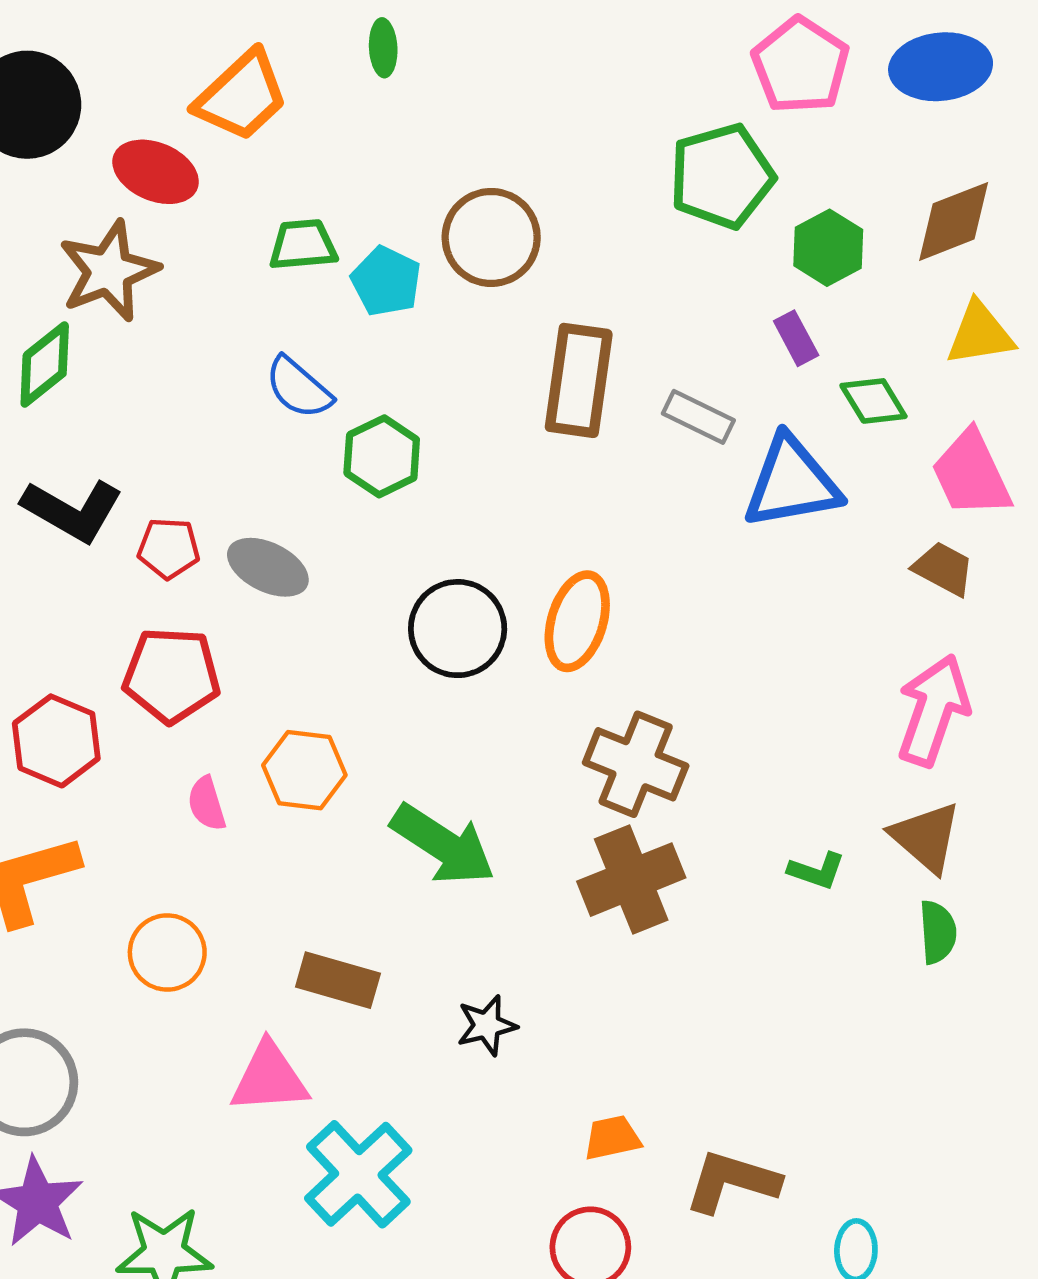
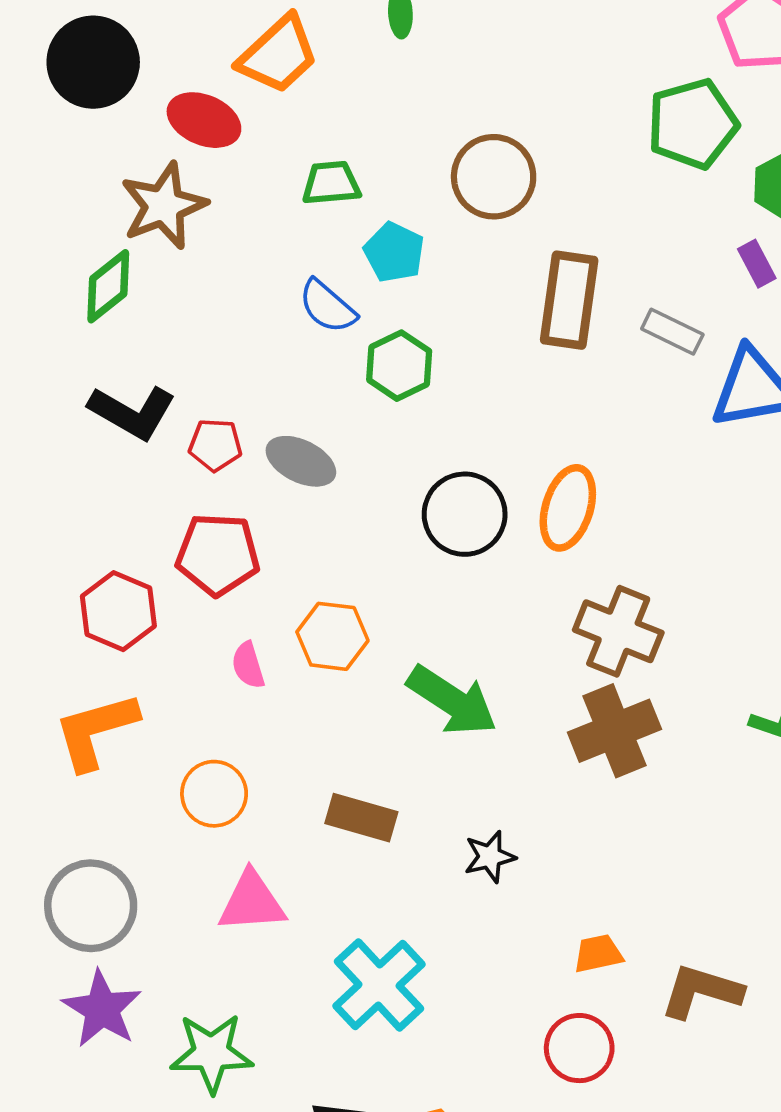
cyan pentagon: (386, 281) -> (394, 252), moved
pink triangle: (269, 1078) -> (252, 902), moved

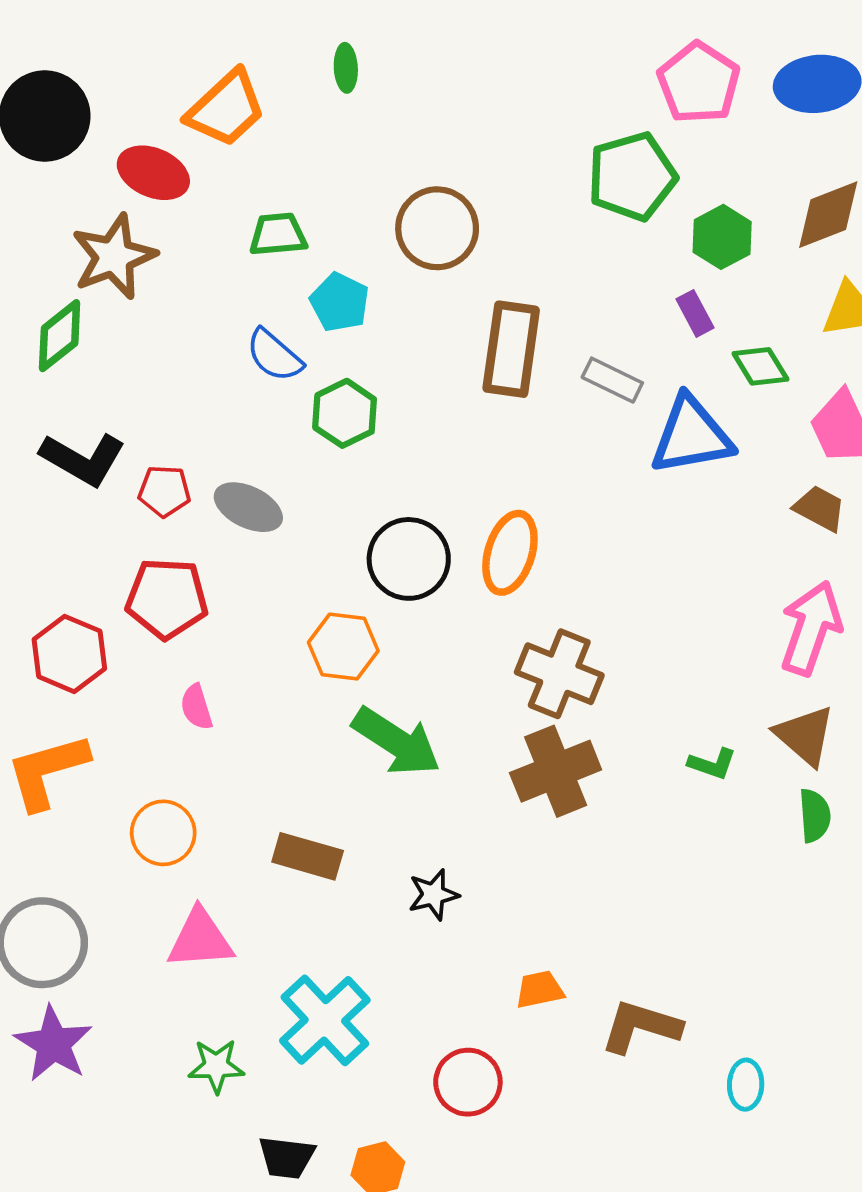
orange hexagon: (332, 636) -> (343, 647), moved
red circle: (579, 1048) -> (468, 1082), moved
green star: (212, 1053) -> (216, 1066), moved, size x0.7

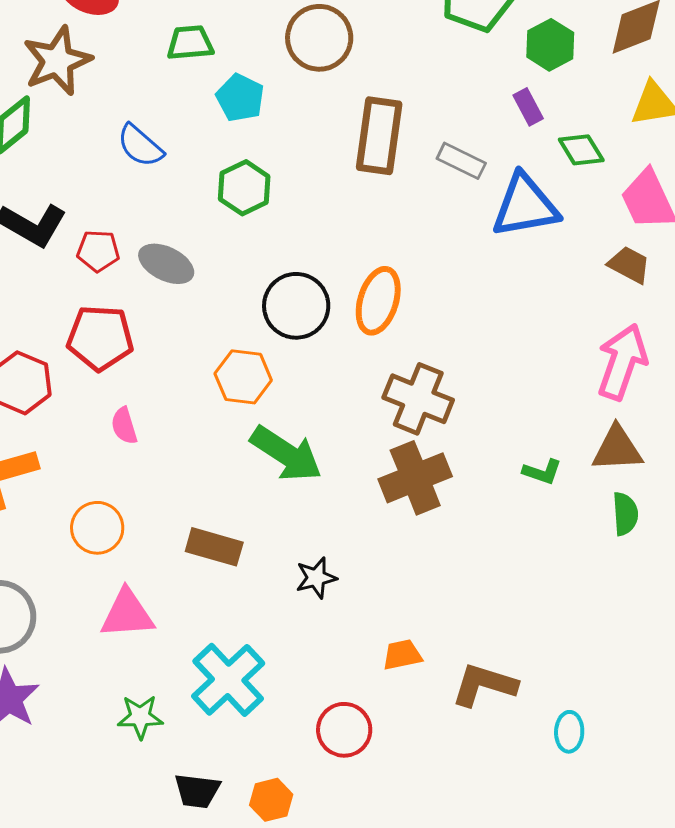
blue semicircle: (274, 355) -> (140, 146), moved
brown triangle: (805, 735) -> (617, 449), turned -44

